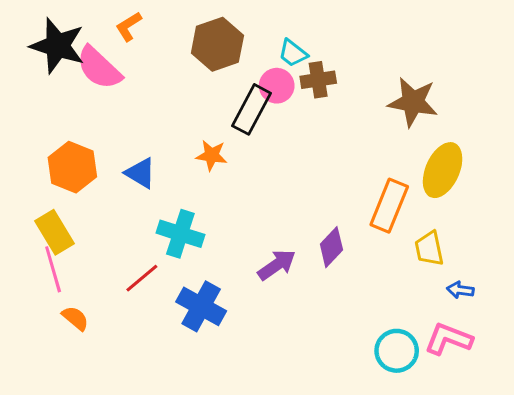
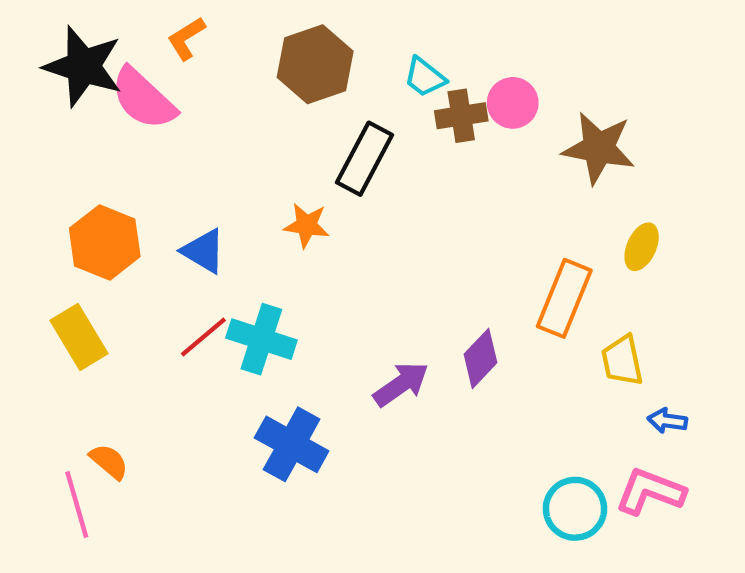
pink circle: (277, 86) -> (513, 103), moved
yellow ellipse: (443, 170) -> (642, 247), size x0.6
pink line: (53, 269) -> (77, 504), moved
red line: (142, 278) -> (203, 337), moved

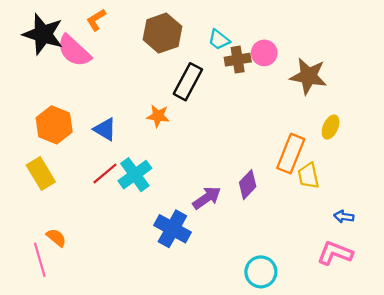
cyan cross: (261, 339) -> (135, 175), turned 36
yellow trapezoid: (622, 361) -> (308, 176), moved
blue cross: (292, 444) -> (172, 229), moved
cyan circle: (575, 509) -> (261, 272), moved

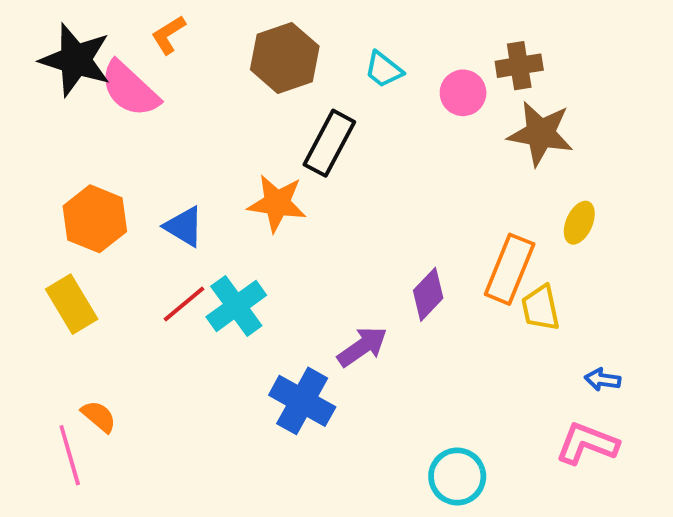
brown cross: (238, 60) -> (519, 66), moved
orange star: (158, 116) -> (277, 203), size x1.4
purple diamond: (248, 185) -> (428, 294), moved

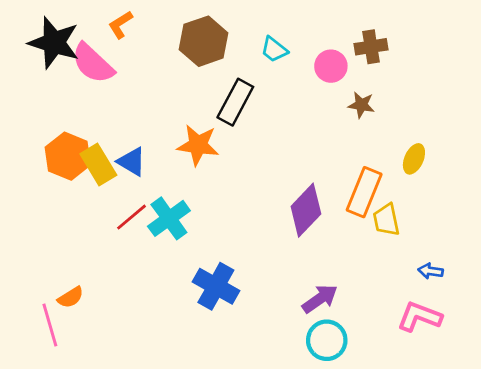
brown star: (541, 134) -> (361, 105), moved, size x0.6
purple diamond: (428, 294) -> (306, 210), size x1.4
yellow rectangle: (72, 304) -> (98, 164), moved
purple arrow: (362, 347) -> (320, 299), moved
orange semicircle: (99, 416) -> (71, 297), turned 108

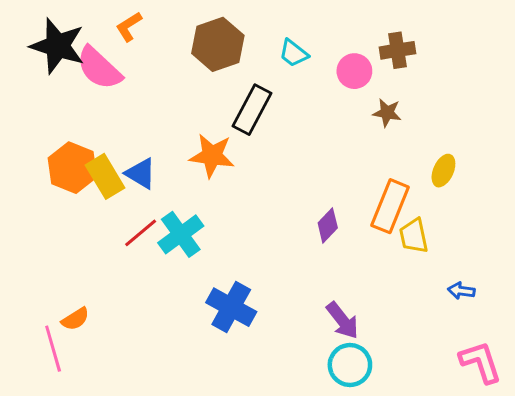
purple diamond: (306, 210) -> (328, 225), size x0.6
purple arrow: (320, 299) -> (343, 320), turned 87
pink L-shape: (420, 317) -> (481, 362), moved, turned 51

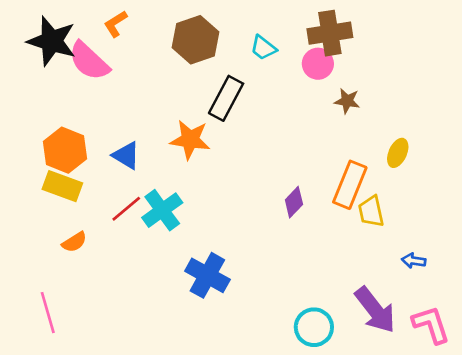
brown cross: (397, 50) -> (330, 33), moved, size x1.4
yellow rectangle: (105, 176) -> (62, 186), moved, turned -39
orange semicircle: (75, 319) -> (74, 242), moved
purple arrow: (343, 320) -> (375, 310), moved, size x1.4

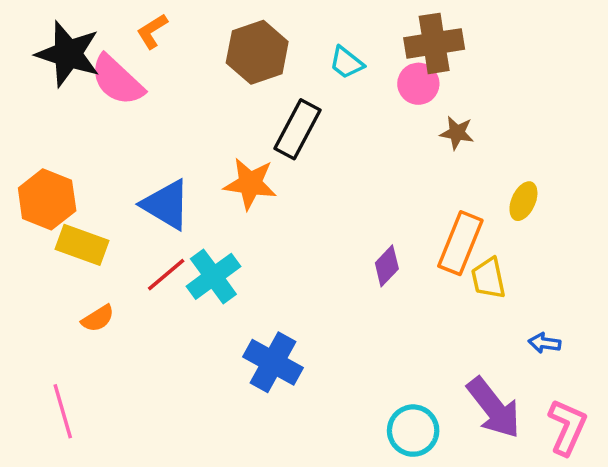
orange hexagon: (65, 150) -> (47, 199), moved
blue triangle: (126, 156) -> (166, 205), size x1.4
pink L-shape: (431, 325) -> (567, 427), turned 42

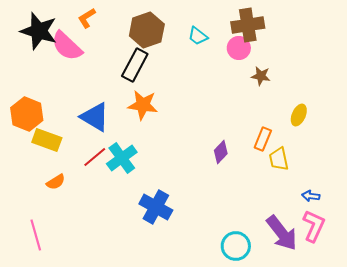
black rectangle: (298, 129) -> (135, 65), moved
orange rectangle: (460, 243) -> (263, 139), size x0.7
pink L-shape: (567, 427) -> (314, 226), moved

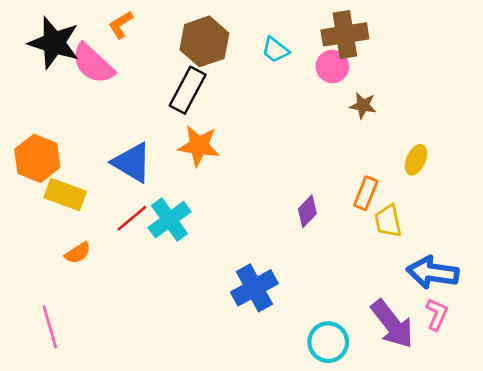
blue arrow: (311, 196) -> (433, 273), size x2.0
blue cross: (156, 207) -> (254, 288), moved, turned 32
pink L-shape: (314, 226) -> (437, 314), size x0.7

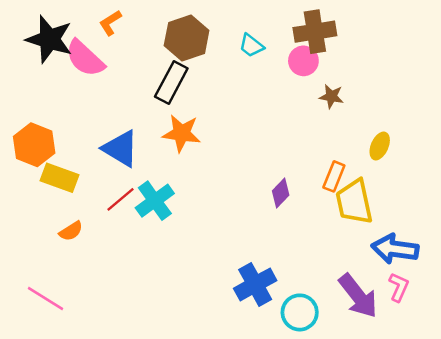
yellow trapezoid: (388, 221) -> (354, 202), size x1.5
blue cross: (254, 288) -> (255, 284), moved
pink line: (50, 327) -> (46, 298), turned -42

